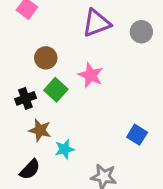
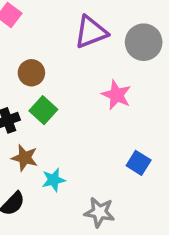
gray circle: (141, 32) -> (144, 42), size x1.4
pink star: (91, 75) -> (116, 95), moved

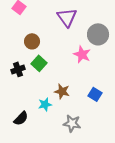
purple triangle: (91, 32) -> (67, 17), turned -45
gray circle: (144, 42) -> (98, 34), moved
brown star: (25, 158) -> (62, 91), moved

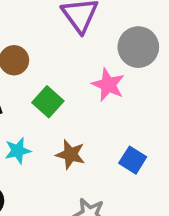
green square: (39, 63) -> (48, 102), moved
cyan star: (45, 104) -> (18, 151), moved

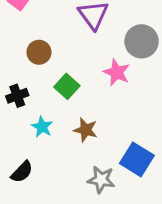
cyan star: (18, 151) -> (42, 127), turned -30
blue square: (133, 160) -> (137, 159), moved, size x1.5

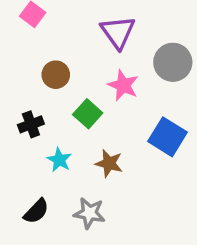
pink star: (117, 72) -> (123, 85), moved
blue square: (137, 159) -> (167, 137), moved
gray star: (101, 180) -> (89, 213), moved

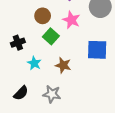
brown circle: (56, 75) -> (43, 16), moved
blue square: (167, 137) -> (97, 50), turned -30

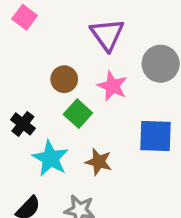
black cross: (18, 43) -> (23, 124), turned -32
cyan star: (34, 63) -> (50, 158), size x1.5

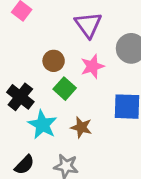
pink star: (112, 86) -> (92, 66), turned 30
black cross: (23, 124) -> (20, 97), size x1.4

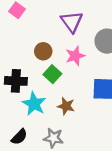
black cross: (20, 97) -> (16, 81), turned -35

